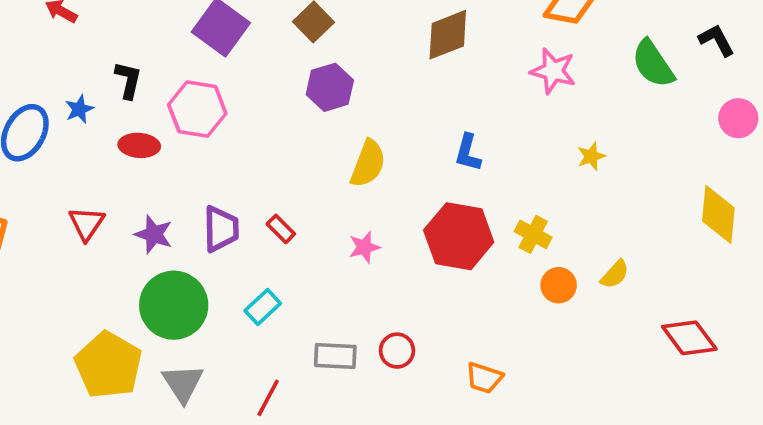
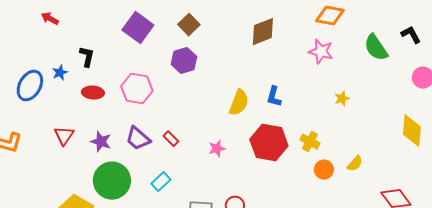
purple hexagon: (330, 87) -> (184, 61), moved
pink hexagon: (197, 109) -> (137, 89), moved
yellow semicircle: (368, 164) -> (239, 103), moved
purple trapezoid: (221, 229) -> (138, 139), turned 132

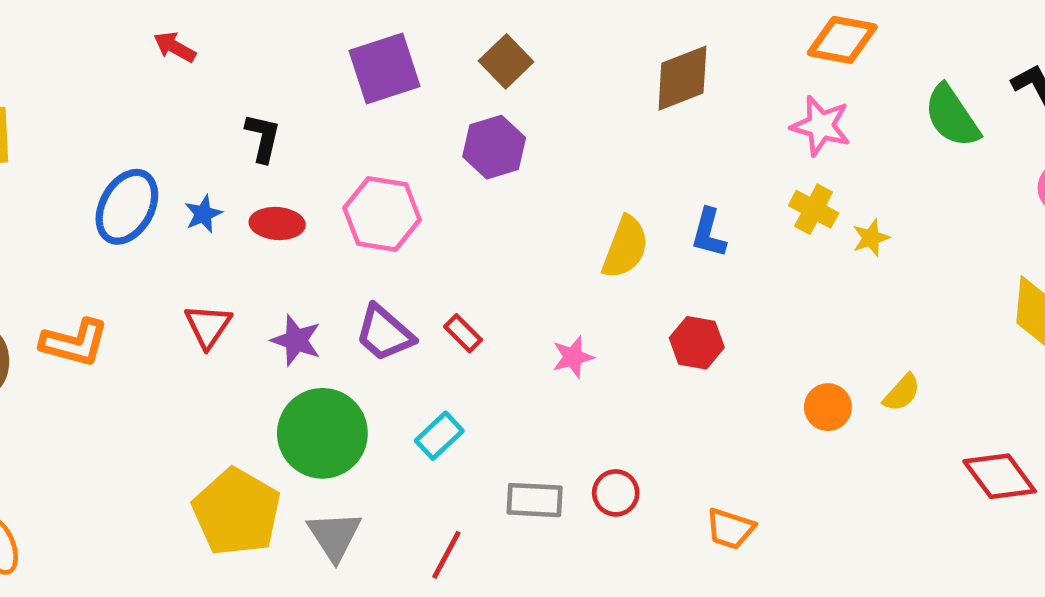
purple square: (138, 28) -> (384, 69), turned 36
blue star: (60, 73) -> (203, 214), moved
yellow cross: (310, 142) -> (814, 209), moved
red hexagon: (269, 143) -> (697, 343), size x0.6

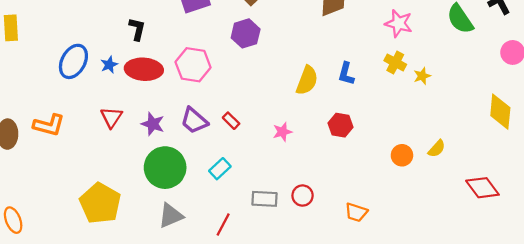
red ellipse: (277, 223) -> (144, 69), size x1.5
yellow pentagon: (237, 512) -> (100, 203), moved
gray triangle: (334, 536) -> (171, 216), turned 40

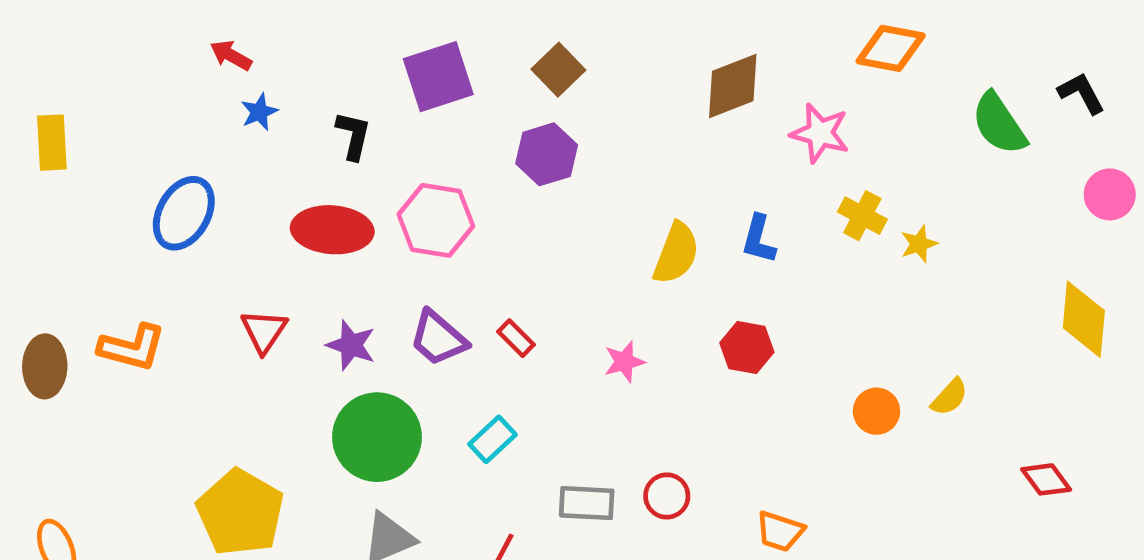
pink star: (399, 23) -> (820, 133), moved
black L-shape: (137, 29) -> (353, 136), moved
blue star: (109, 65) -> (259, 112), moved
red diamond: (482, 188) -> (1046, 479), size x0.7

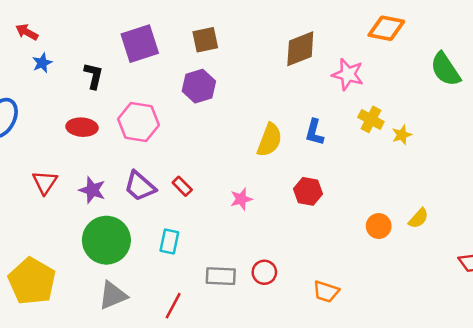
brown square: (558, 70) -> (205, 40), turned 32
red ellipse: (332, 230) -> (82, 127), size x0.7
cyan rectangle: (492, 439) -> (169, 241), turned -35

